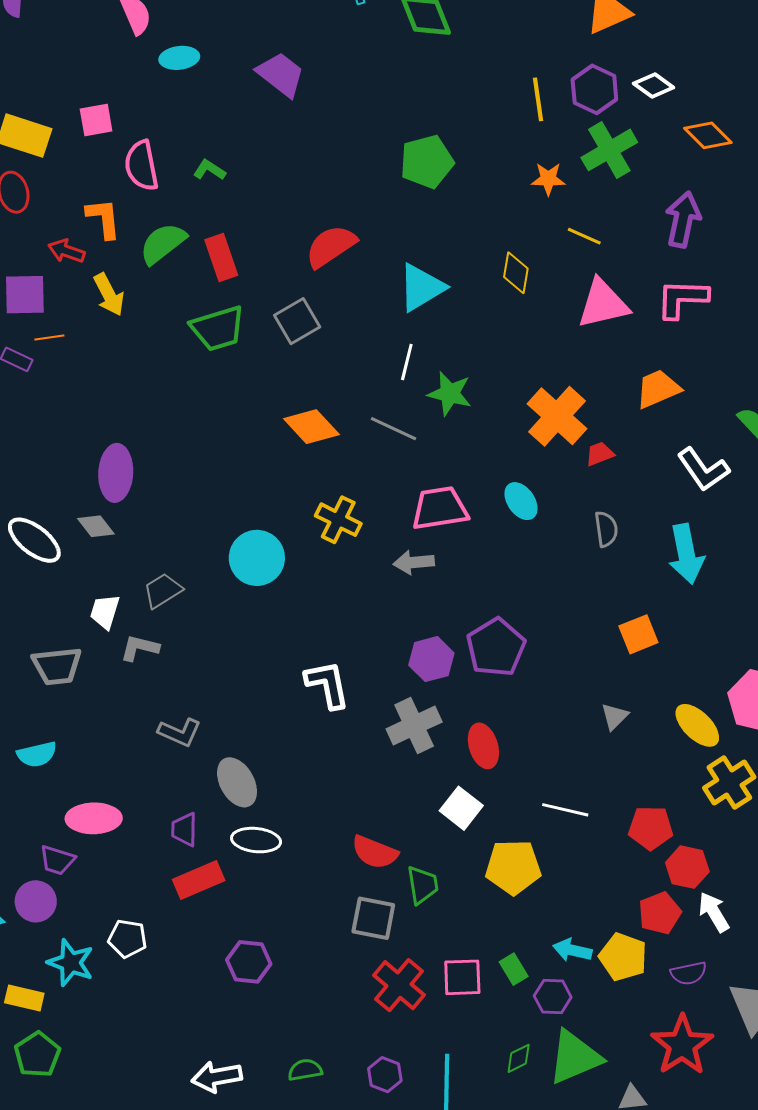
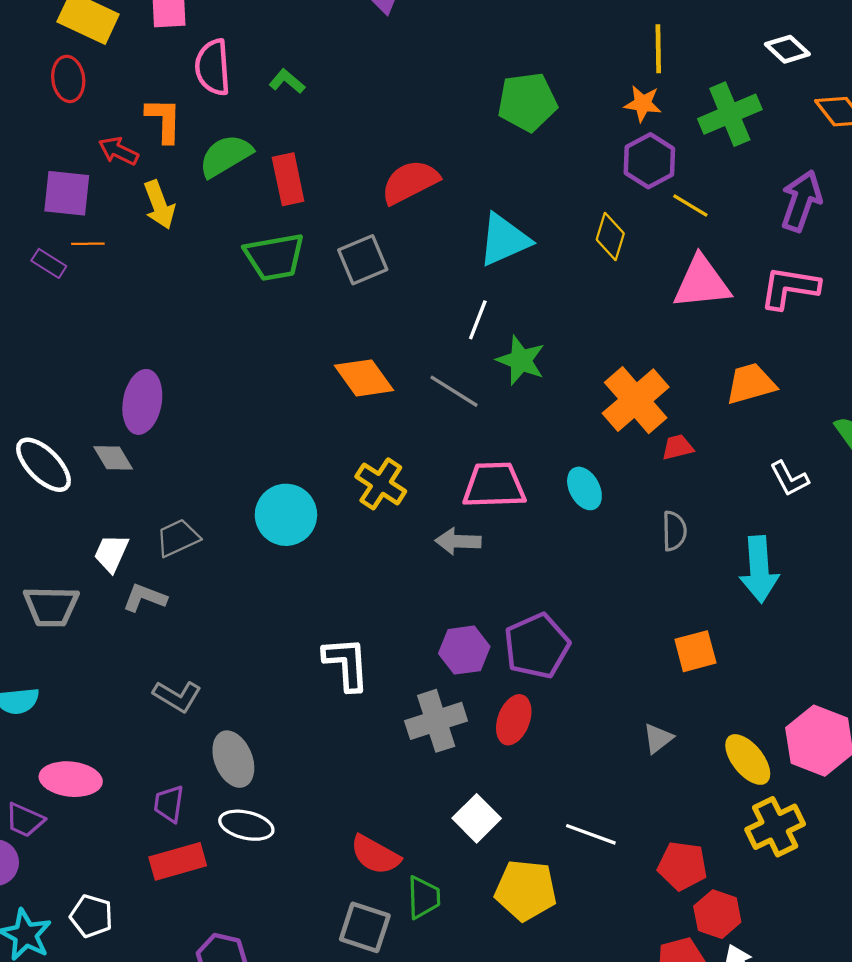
purple hexagon: (594, 89) -> (649, 161), moved
orange star: (548, 179) -> (643, 104), moved
white L-shape: (703, 469) -> (789, 479), size x0.7
red ellipse: (483, 746) -> (514, 720), moved, turned 30

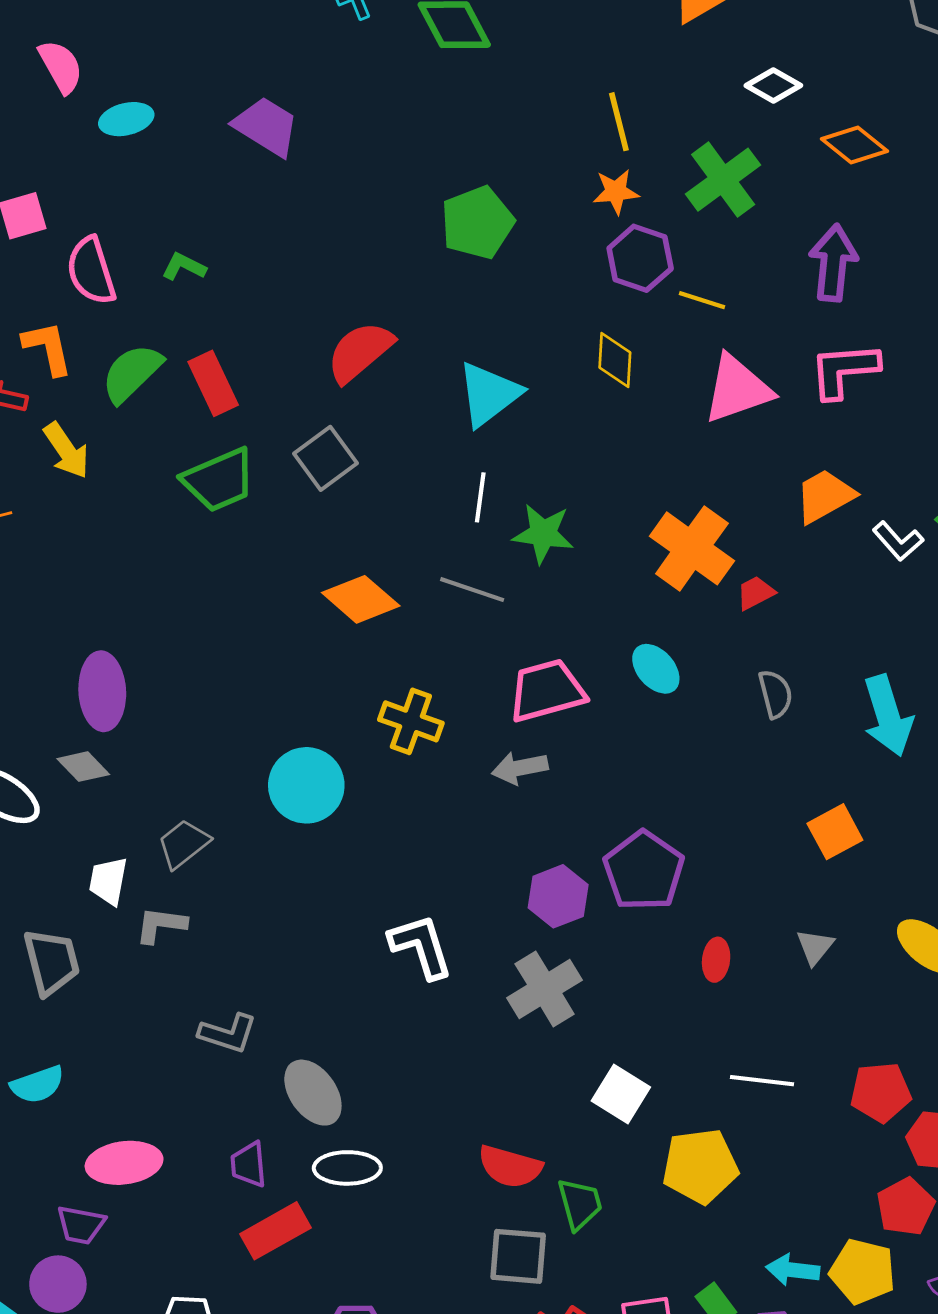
white L-shape: (789, 479) -> (898, 541), moved
gray trapezoid: (51, 606) -> (51, 962), turned -92
red ellipse: (514, 720) -> (716, 960), moved, size x0.7

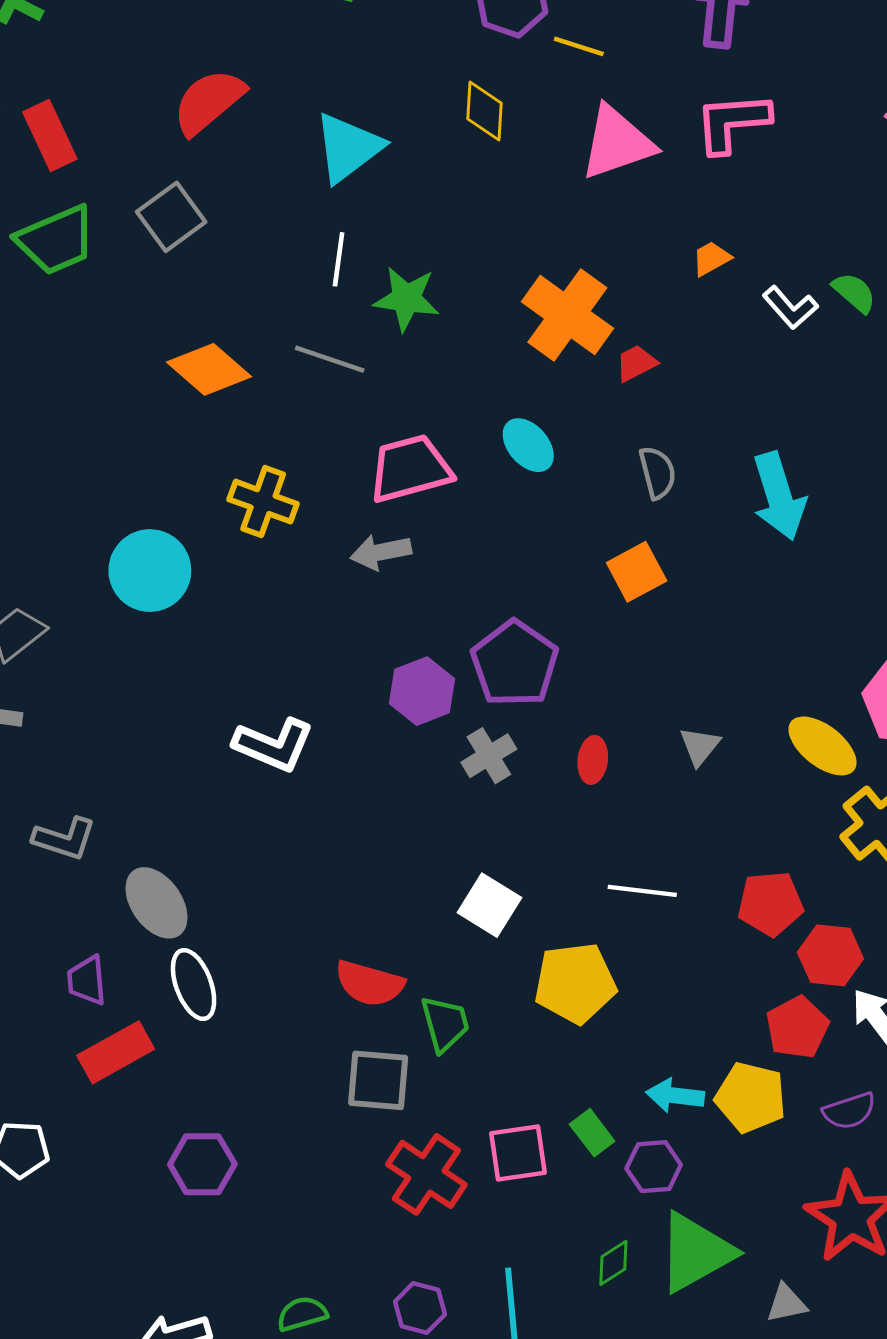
orange trapezoid: (825, 496) -> (711, 259), size x0.6
orange square: (835, 832) -> (637, 572), moved
white L-shape: (421, 946) -> (274, 745), turned 130
gray cross: (545, 989) -> (489, 756), moved, size x0.7
white ellipse: (347, 1168) -> (194, 984), turned 70

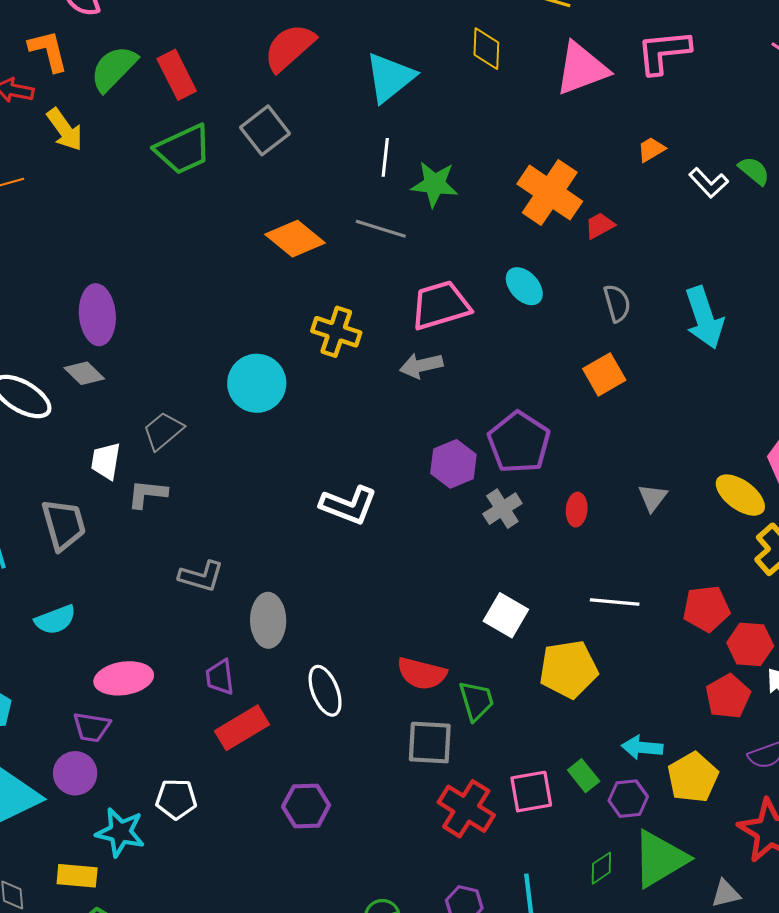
gray ellipse: (156, 903) -> (268, 620), turned 36
white ellipse: (194, 984) -> (325, 691), moved
yellow pentagon: (751, 1097) -> (693, 777), moved, turned 30

